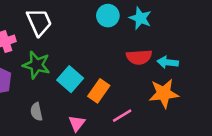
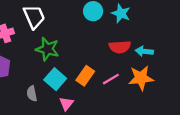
green star: (36, 65) -> (47, 49), moved
cyan square: (70, 79) -> (55, 79), moved
pink line: (122, 116) -> (111, 79), moved

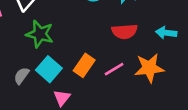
cyan arrow: (144, 51) -> (166, 33), moved
gray semicircle: (32, 94) -> (22, 76), moved, turned 48

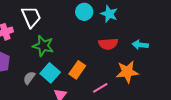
pink line: (114, 69) -> (100, 88), moved

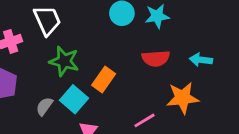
cyan star: (109, 14) -> (157, 16), turned -30
orange rectangle: (77, 70) -> (104, 80), moved

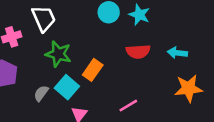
cyan star: (157, 16) -> (139, 15), turned 30
orange star: (183, 98) -> (188, 88), moved

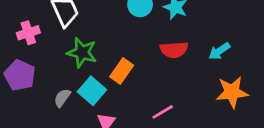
cyan arrow: (177, 53) -> (219, 51), turned -42

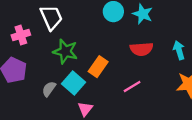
cyan arrow: (219, 51) -> (179, 50), turned 108
pink line: (163, 112) -> (132, 87), moved

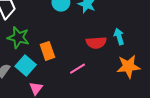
red semicircle: (141, 49) -> (96, 43), moved
orange rectangle: (98, 67) -> (47, 51), turned -54

